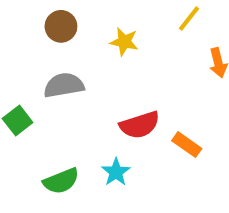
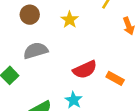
yellow star: (124, 42) -> (70, 20), turned 30

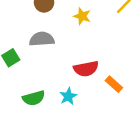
yellow star: (70, 20) -> (82, 16), turned -30

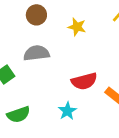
green semicircle: (34, 98) -> (18, 115), moved

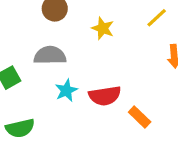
cyan star: (67, 111) -> (66, 90), moved

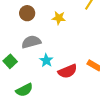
red semicircle: (105, 96) -> (68, 71), moved

